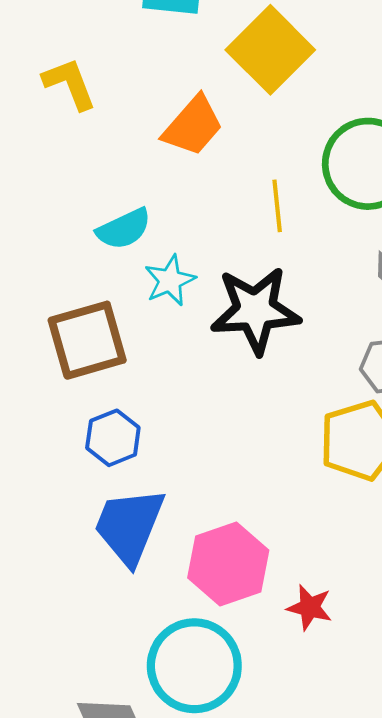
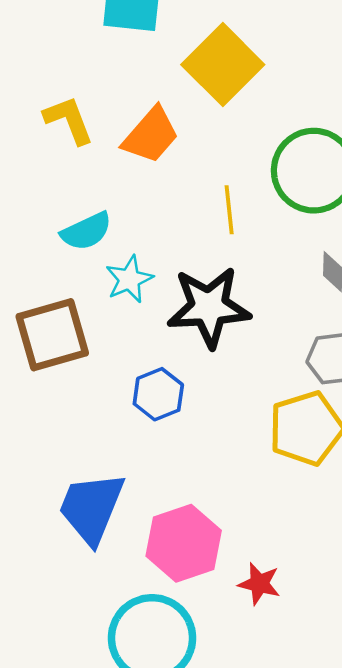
yellow L-shape: (70, 84) -> (69, 120), moved
blue hexagon: (113, 438) -> (158, 394), moved

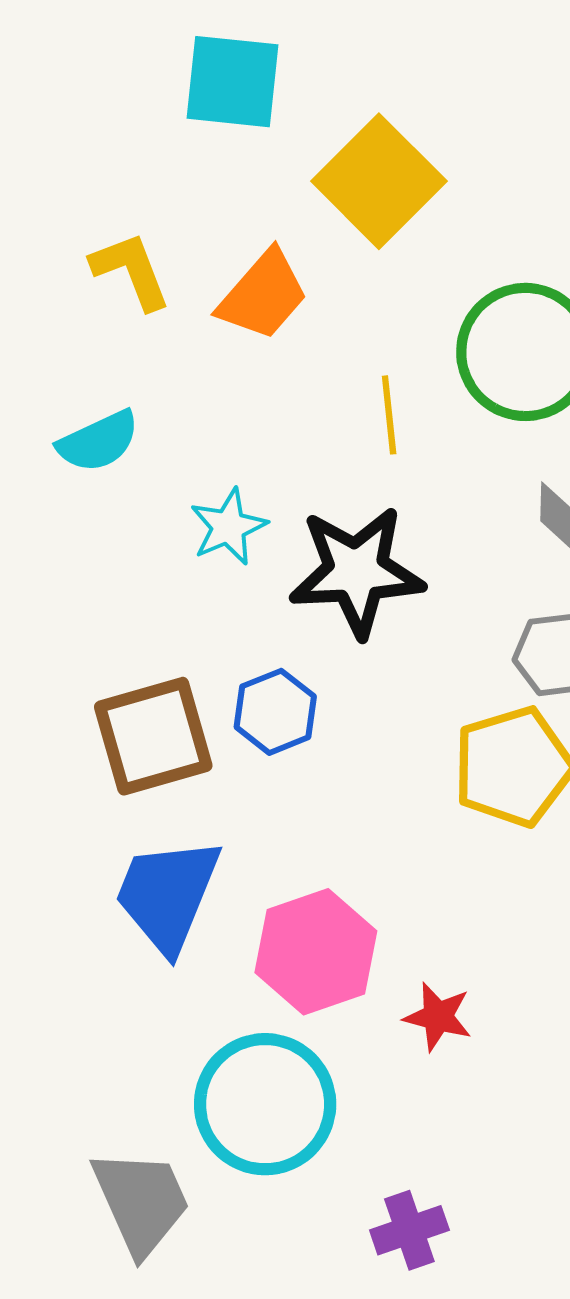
cyan semicircle: (86, 231) -> (98, 441), moved
brown square: (52, 335) -> (153, 736), moved

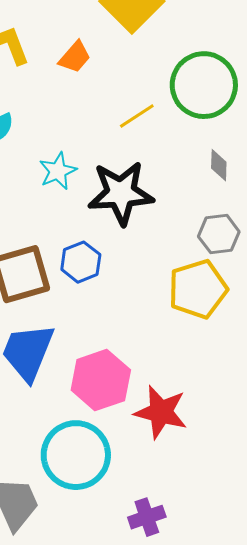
orange trapezoid: (263, 295) -> (75, 57), size x0.7
yellow line: (389, 415) -> (137, 116), turned 63
red star: (438, 1017) -> (161, 412), size x1.6

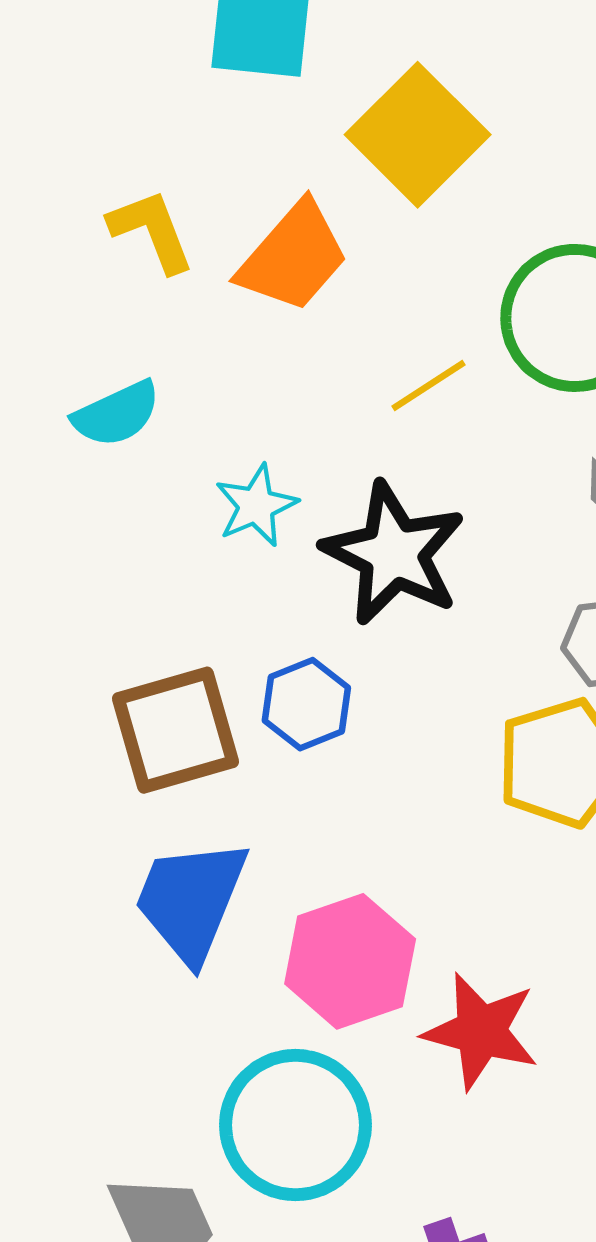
orange trapezoid: (75, 57) -> (293, 257), size x1.6
black star: (121, 193) -> (394, 554), turned 30

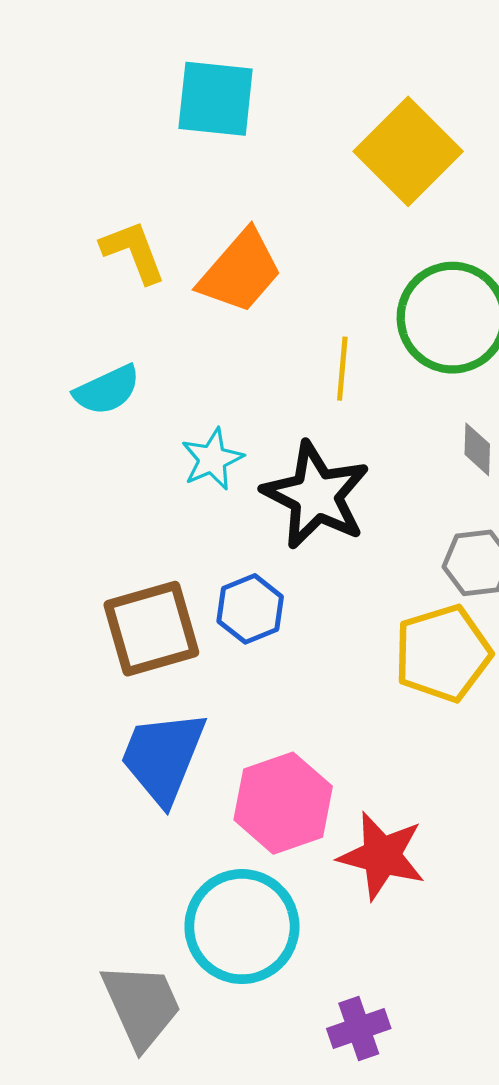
yellow square: (418, 135) -> (408, 151), moved
yellow line: (429, 386) -> (342, 369), turned -52

